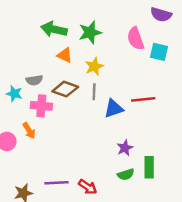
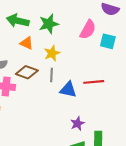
pink semicircle: (136, 39) -> (88, 30), turned -132
blue triangle: (114, 109) -> (68, 90), turned 30

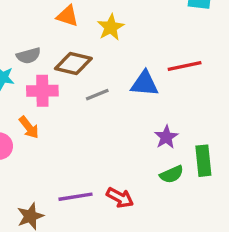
gray line: (52, 75) -> (97, 95), moved, turned 72

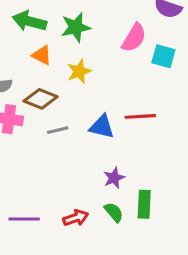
green semicircle: (172, 174) -> (114, 212), turned -115
red arrow: (120, 198) -> (76, 218), moved, turned -55

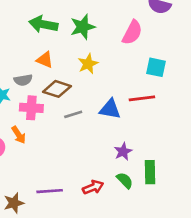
orange triangle: (42, 55) -> (45, 60), moved
cyan square: (163, 56) -> (156, 67), moved

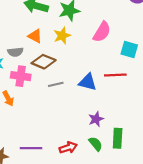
pink semicircle: (132, 32) -> (102, 32), moved
yellow star: (88, 64) -> (62, 36), moved

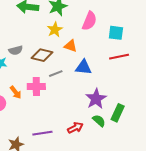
orange triangle: (35, 36) -> (71, 46), moved
red line: (115, 75) -> (119, 57), moved
pink cross: (21, 76) -> (36, 86), moved
purple star: (96, 119) -> (96, 99), size x1.5
green rectangle: (118, 138) -> (118, 113), turned 30

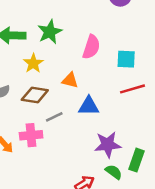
yellow star: (55, 30) -> (33, 63), moved
purple star: (96, 99) -> (108, 145), turned 30

